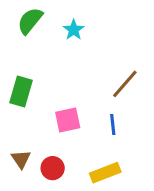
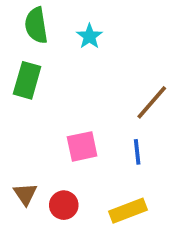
green semicircle: (30, 21) -> (36, 25), turned -48
green rectangle: (21, 91) -> (27, 80), moved

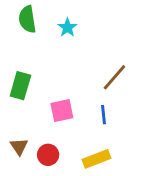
green rectangle: (27, 80) -> (20, 86), moved

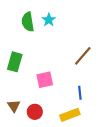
green semicircle: (27, 19) -> (28, 22), moved
blue line: (103, 115) -> (80, 93), moved

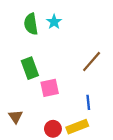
green rectangle: (15, 62) -> (30, 68), moved, turned -36
red circle: (35, 112) -> (53, 129), moved

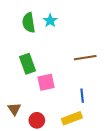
brown line: (92, 62) -> (85, 58), turned 40
red circle: (53, 129) -> (37, 120), moved

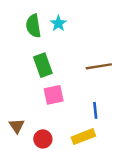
green rectangle: (28, 64) -> (43, 65), moved

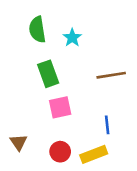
cyan star: (58, 23) -> (72, 38), moved
red circle: (43, 139) -> (60, 152), moved

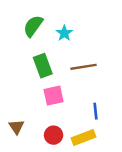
green semicircle: (37, 30) -> (33, 26), turned 45
brown line: (111, 75) -> (84, 67), moved

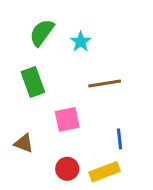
green rectangle: (43, 66) -> (33, 82), moved
brown triangle: (16, 127) -> (24, 143), moved, turned -35

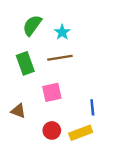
brown line: (105, 83) -> (60, 58), moved

